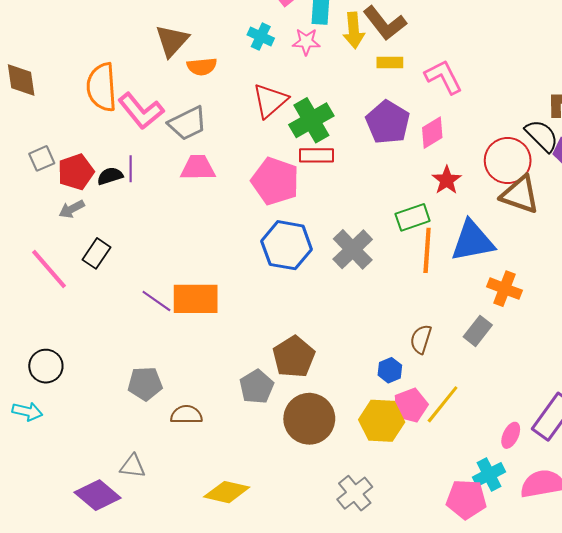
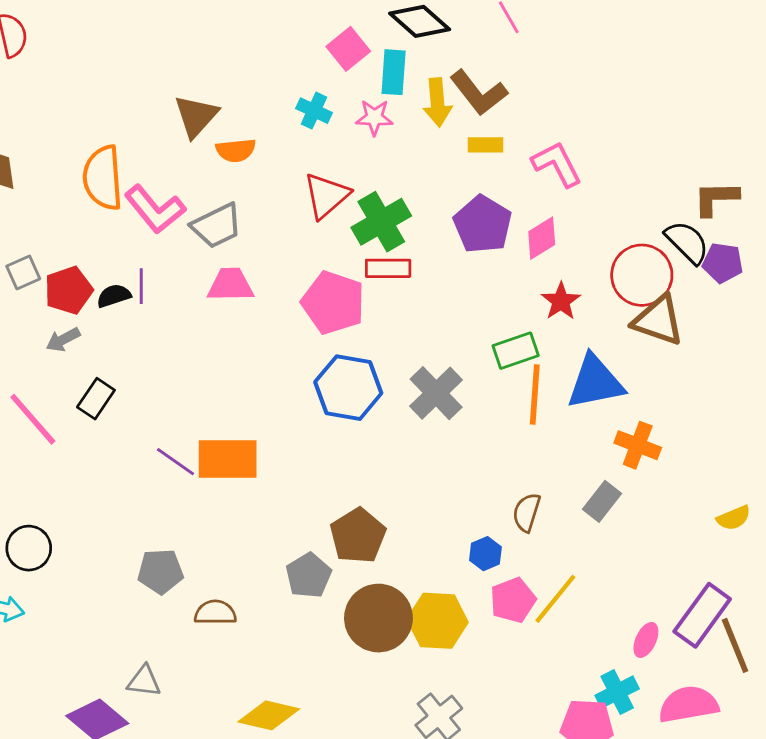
yellow hexagon: (382, 421) -> (437, 621), moved

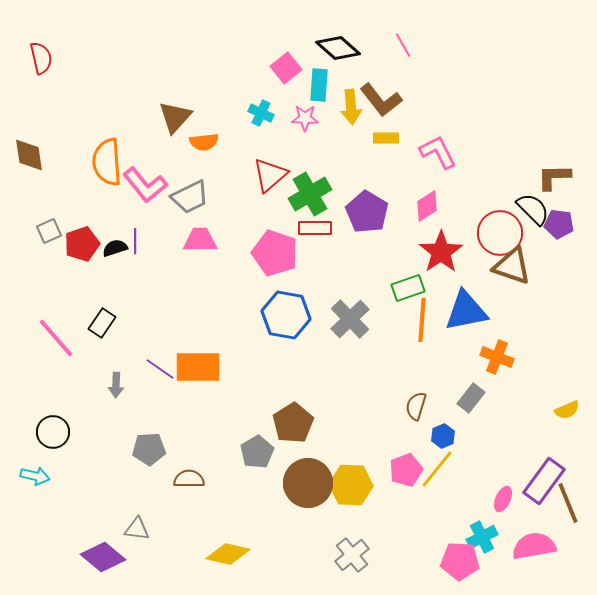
purple pentagon: (483, 224) -> (367, 212), moved
red star: (561, 301) -> (441, 252), size x1.5
gray arrow: (63, 340) -> (116, 385), moved, turned -60
blue hexagon: (485, 554) -> (443, 436), moved

